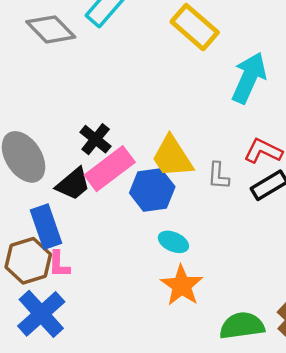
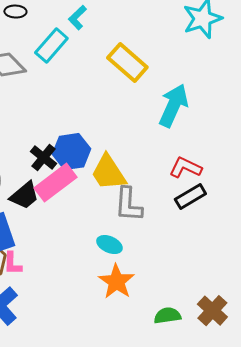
gray L-shape: (218, 176) -> (128, 205), moved, size x1.5
blue hexagon: (152, 190) -> (71, 152), moved
green semicircle: (242, 326) -> (167, 316), size x0.7

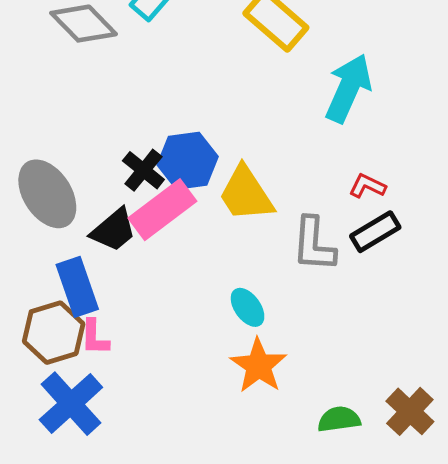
red L-shape: (185, 168) -> (367, 186), size x0.7
gray L-shape: (128, 205) -> (314, 244), moved
cyan ellipse: (109, 245) -> (248, 307), turned 30

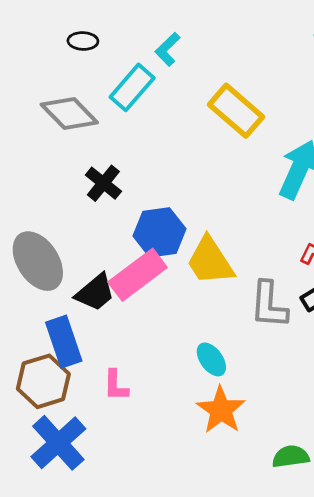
black cross: (143, 170) -> (103, 183), moved
pink L-shape: (95, 337) -> (116, 385), moved

